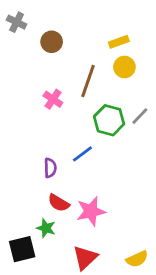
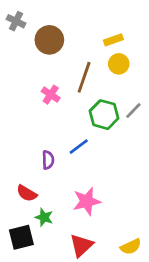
brown circle: (52, 42) -> (49, 40), size x1.4
red semicircle: (59, 203) -> (27, 193), moved

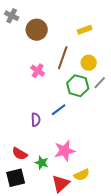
yellow circle: (119, 64) -> (89, 63), moved
red semicircle: (27, 193) -> (20, 154), moved
green star: (44, 217) -> (42, 163), moved
yellow semicircle: (131, 247) -> (82, 175), moved

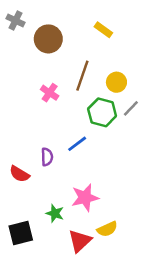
yellow rectangle: (85, 30) -> (103, 30), moved, turned 56
red semicircle: (20, 154) -> (19, 174), moved

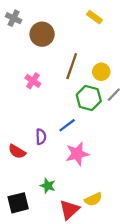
yellow rectangle: (103, 30) -> (94, 17), moved
pink cross: (50, 93) -> (33, 81), moved
pink star: (85, 198) -> (77, 154), moved

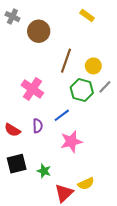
pink cross: (33, 81) -> (32, 89), moved, size x1.5
red semicircle: (17, 152) -> (12, 130), moved
black square: (18, 203) -> (17, 164), moved

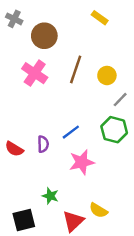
pink cross: (32, 89) -> (35, 73), moved
green hexagon: (82, 90) -> (114, 130), moved
black square: (17, 164) -> (24, 220), moved
yellow semicircle: (86, 184) -> (98, 210), turned 56

